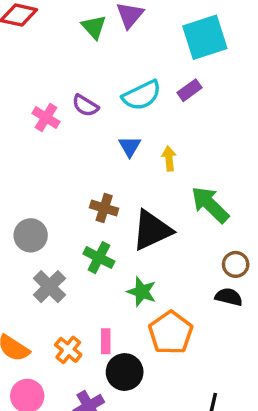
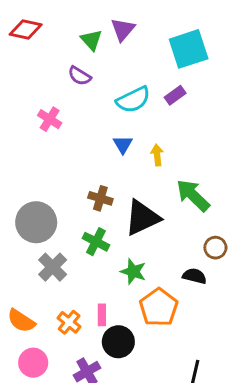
purple semicircle: (85, 106) -> (79, 76), moved
gray circle: (31, 235) -> (36, 222), size x1.4
black semicircle: (229, 297) -> (195, 276), moved

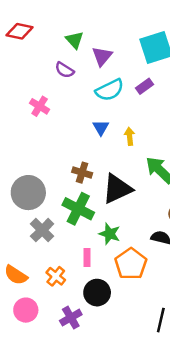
purple triangle: (123, 30) -> (102, 56), moved
green cross: (96, 242) -> (78, 209), size x1.4
pink rectangle: (102, 315) -> (87, 258), moved

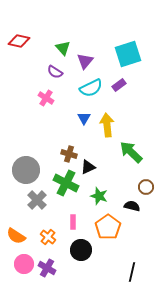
pink cross: (40, 106) -> (46, 98), moved
yellow arrow: (130, 136) -> (107, 125), size x1.6
black triangle: (117, 189) -> (88, 167), moved, size x0.6
green star: (110, 234) -> (99, 196), moved
purple cross: (71, 318) -> (47, 268), moved, turned -30

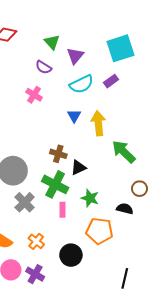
pink rectangle: (73, 222) -> (63, 210), moved
orange pentagon: (108, 227) -> (99, 231), turned -30

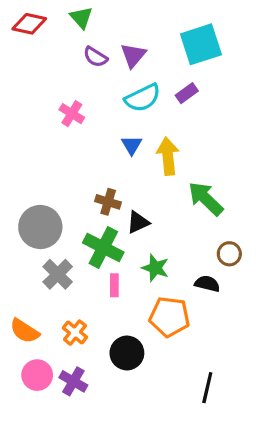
green triangle: (52, 42) -> (81, 18), moved
purple semicircle: (44, 67) -> (95, 57), moved

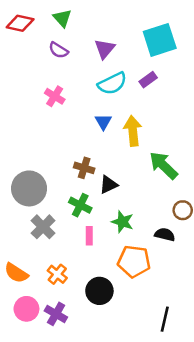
purple semicircle: (95, 57) -> (58, 50), moved
green cross: (103, 247) -> (80, 205), size x0.7

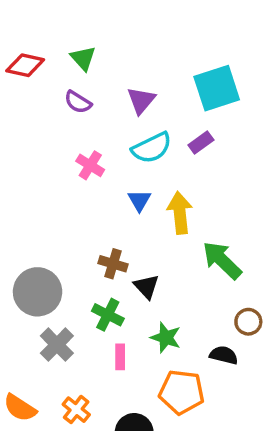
pink cross: (55, 96) -> (90, 165), moved
black triangle: (108, 185) -> (146, 287), turned -48

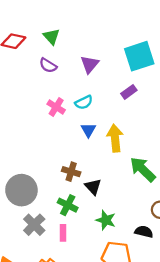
cyan semicircle: (152, 148) -> (84, 102), moved, size x0.7
pink rectangle: (120, 357) -> (63, 233), moved

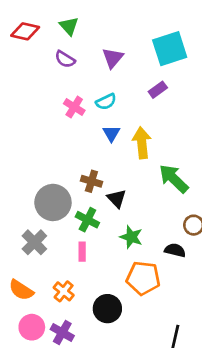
gray circle: (21, 190) -> (53, 202), moved
gray cross: (34, 225) -> (34, 242), moved

